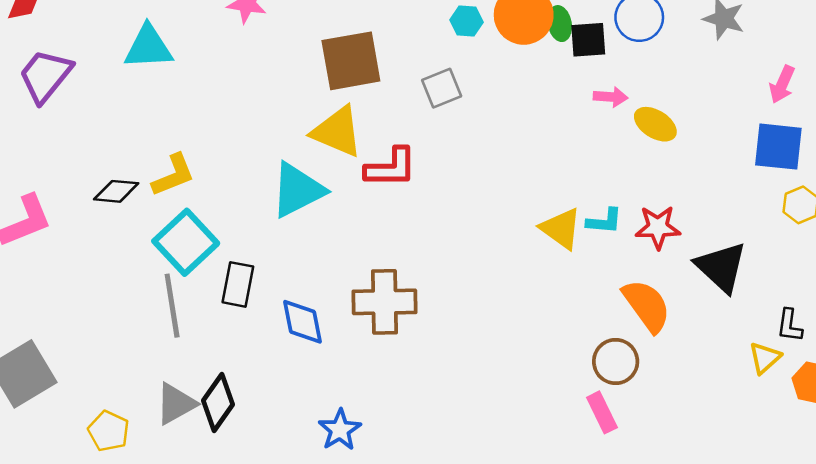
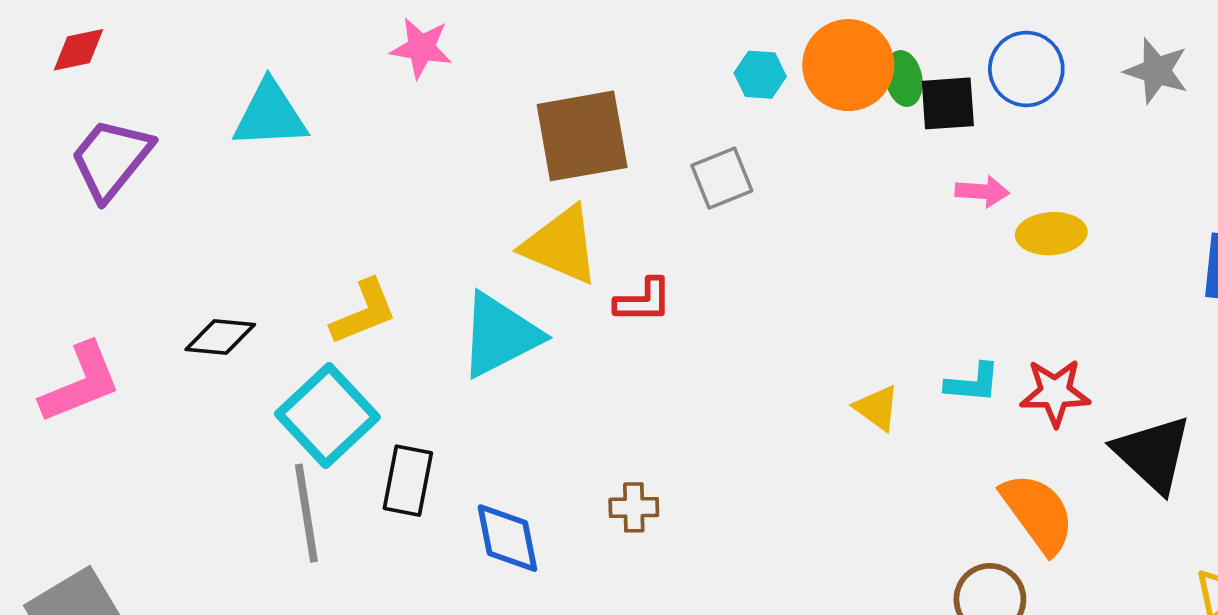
yellow ellipse: (655, 124) -> (1051, 234), turned -36
red L-shape: (391, 168) -> (643, 301), size x0.7
yellow L-shape: (173, 175) -> (364, 312), moved
yellow triangle: (561, 229) -> (877, 408), moved, size x0.7
brown cross: (385, 302) -> (634, 507), size x0.5

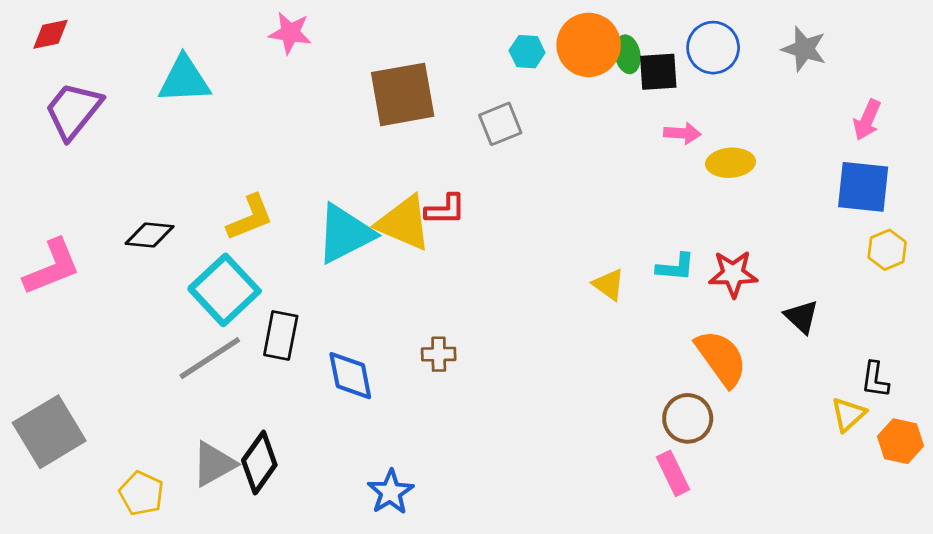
yellow triangle: (561, 245) -> (404, 223), moved
black triangle: (1153, 454) -> (801, 317), size x0.6
gray line: (306, 513) -> (210, 358), turned 66

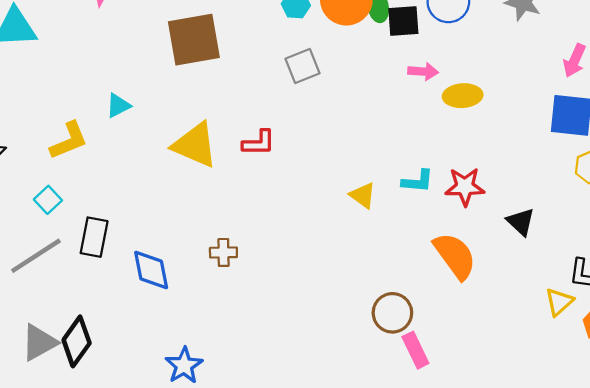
gray square: (500, 124) -> (302, 66), moved
red L-shape: (445, 210) -> (259, 143), moved
cyan triangle: (345, 234) -> (118, 106), moved, size x0.5
cyan square: (225, 290) -> (48, 200), size x0.5
brown circle: (688, 418) -> (392, 313), moved

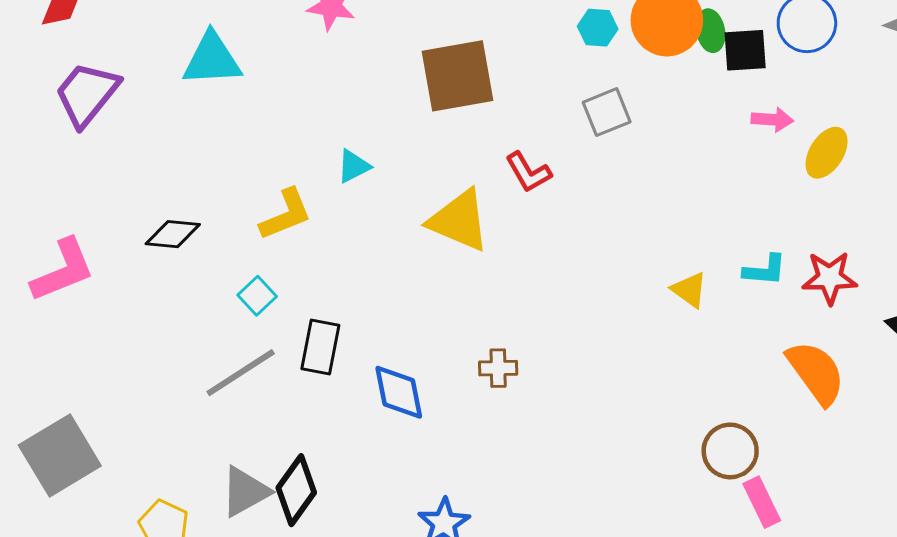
yellow ellipse: (463, 96) -> (827, 153), turned -54
red L-shape: (259, 143) -> (528, 172), moved, turned 60

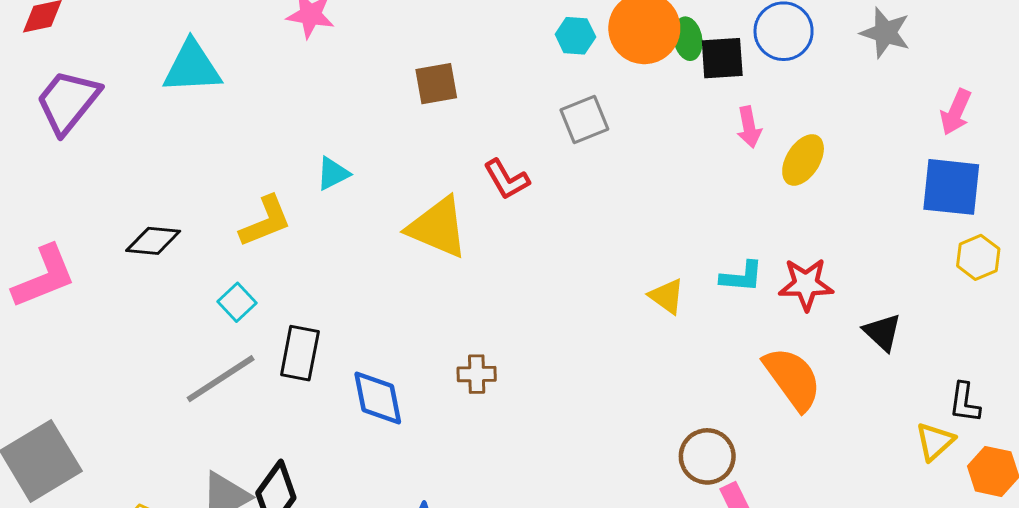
brown square: (457, 76) -> (436, 84), size x0.6
pink arrow: (772, 120) -> (749, 127), turned 75

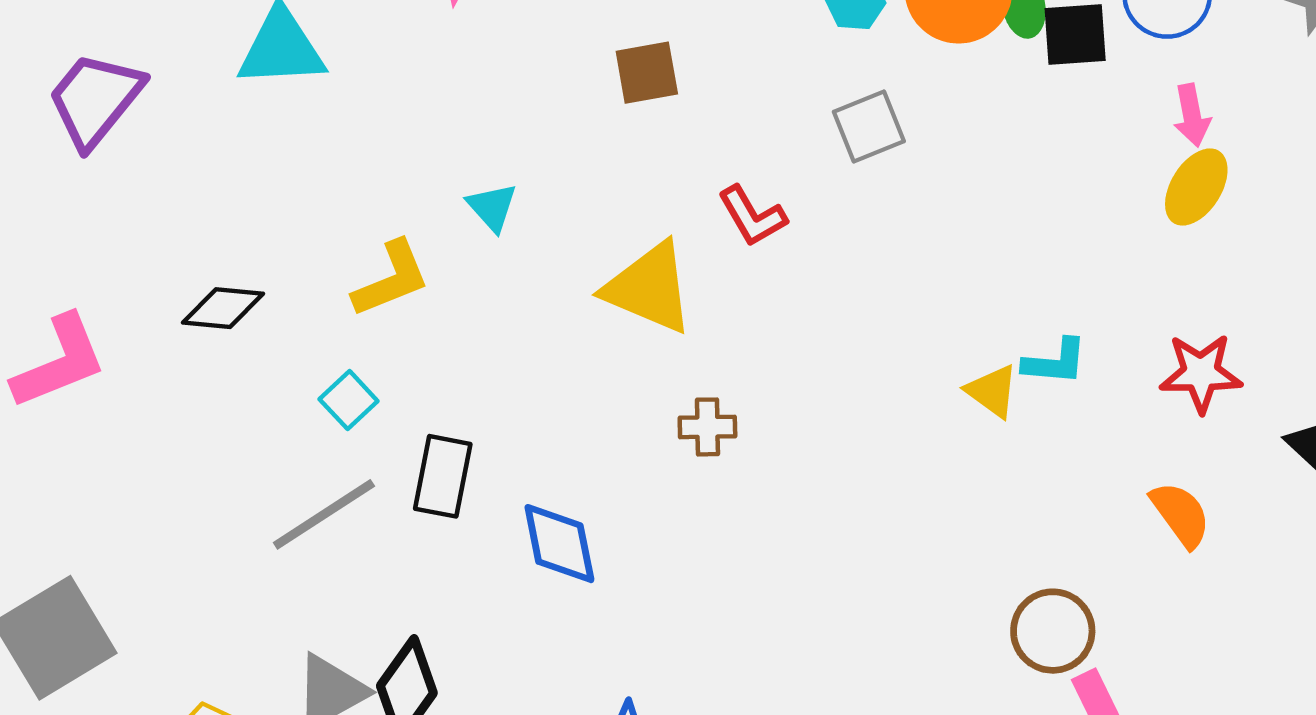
pink arrow: (749, 127) -> (1192, 115), moved
cyan triangle: (333, 173) -> (492, 207), turned -45
cyan L-shape: (742, 277) -> (1055, 362), moved
brown cross: (477, 374) -> (707, 427), moved
orange semicircle: (793, 379) -> (1181, 514), size x0.7

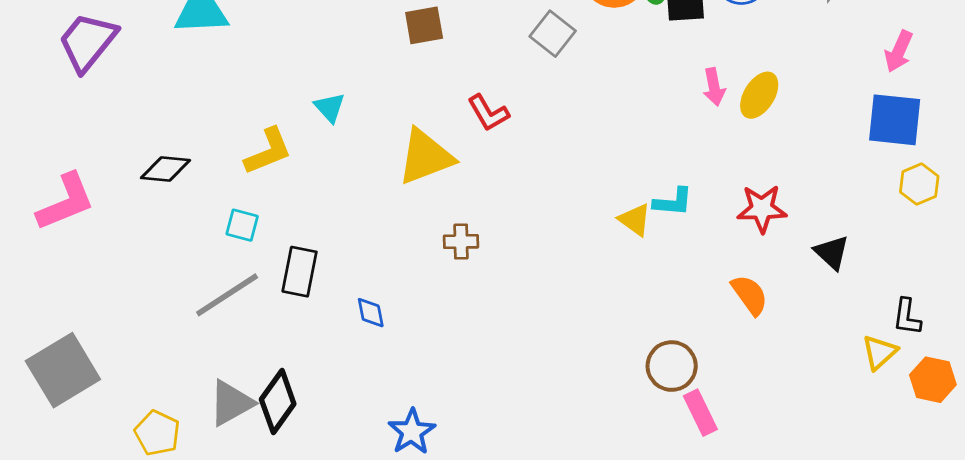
pink arrow: (1192, 115) -> (714, 87), moved
gray square: (869, 126) -> (553, 34), moved, turned -30
yellow triangle: (649, 288) -> (425, 157), turned -44
cyan square: (349, 400) -> (242, 225), turned -32
blue diamond: (559, 544) -> (371, 313), size x0.6

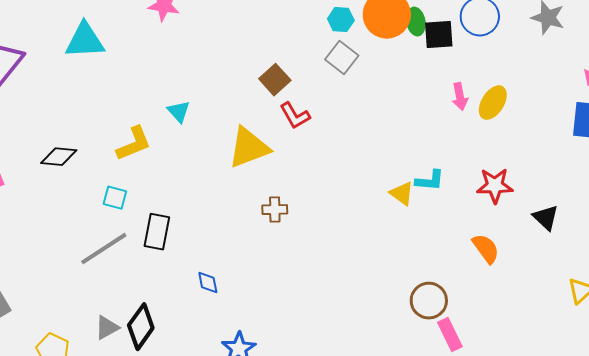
brown square: (424, 25) -> (275, 80), moved, turned -32
blue diamond: (371, 313) -> (208, 283), moved
gray triangle: (231, 403) -> (107, 328), size x0.7

